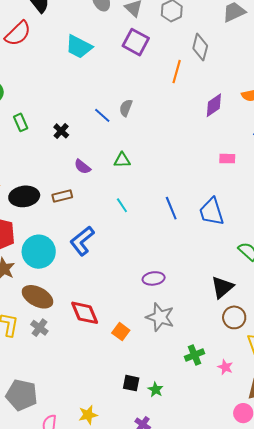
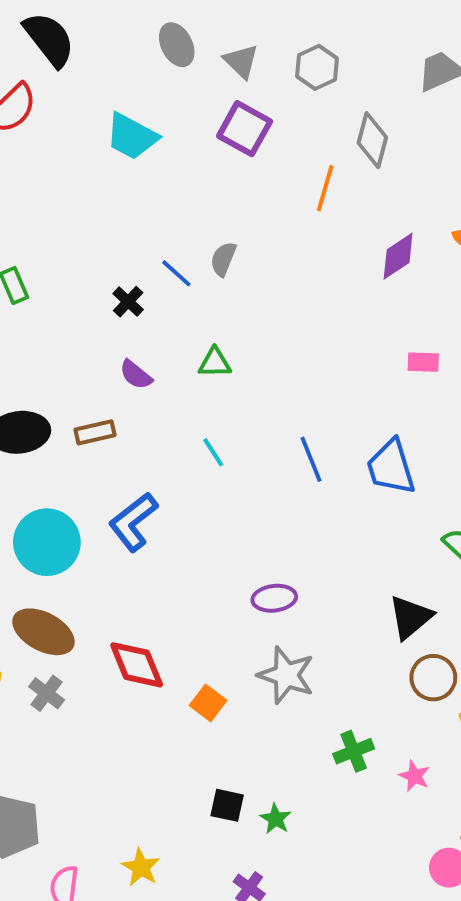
black cross: (61, 131) -> (128, 302), moved
yellow star: (88, 415) -> (141, 867), turned -30

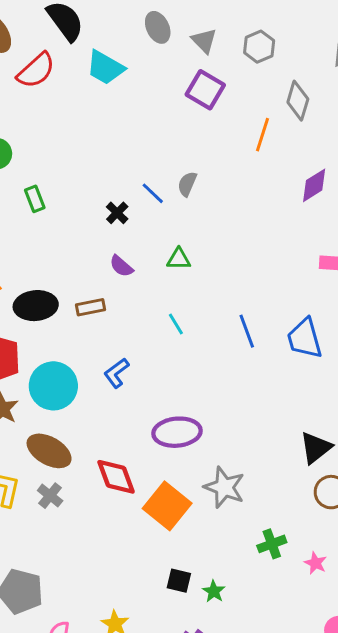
cyan trapezoid: (132, 136) -> (105, 68), moved
blue L-shape: (133, 522) -> (117, 373), size x0.7
purple ellipse: (274, 598) -> (177, 432), moved, size x1.5
orange square: (208, 703) -> (167, 506), size x1.8

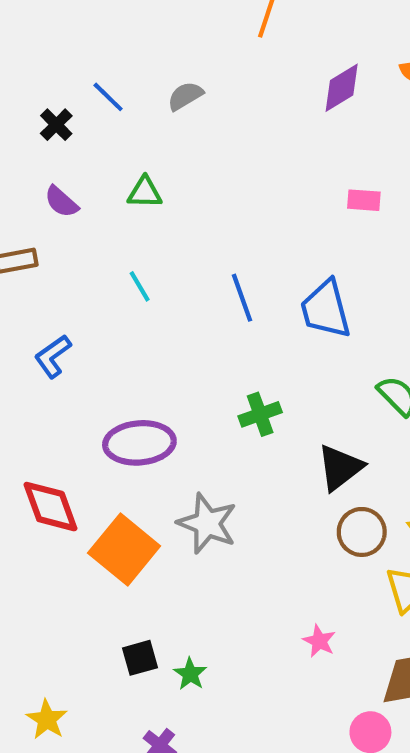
gray semicircle: (187, 184) -> (185, 96), moved, turned 35
green cross: (272, 544) -> (260, 414), moved
pink star: (315, 563) -> (319, 641), moved
black square: (179, 581) -> (140, 658), turned -30

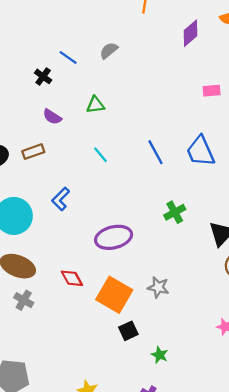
red diamond: (50, 507) -> (72, 278), size x0.7
gray star: (207, 523) -> (158, 287), moved, size x0.7
black square: (140, 658) -> (128, 331), moved

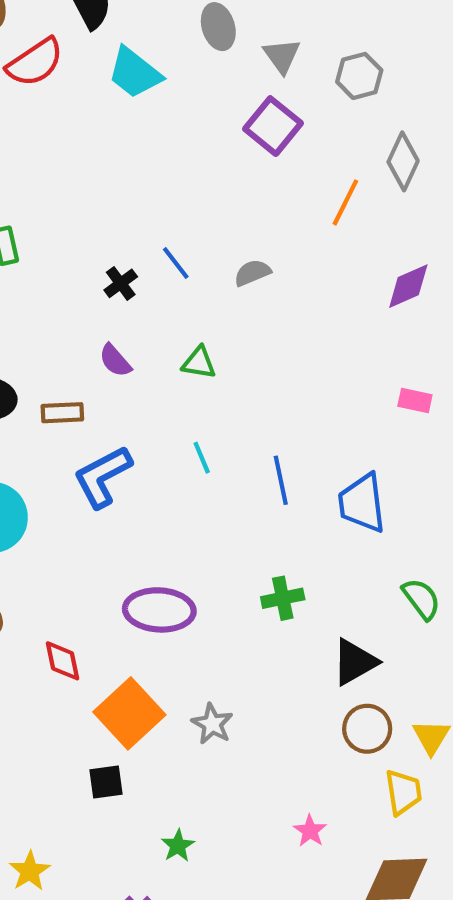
cyan line: (101, 155) -> (202, 458), moved
blue L-shape: (61, 199) -> (103, 477), moved, size x1.5
black square: (128, 331) -> (106, 782), moved

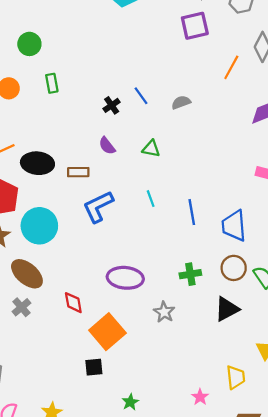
purple square: (273, 126) -> (195, 26), turned 36
gray star: (212, 724) -> (164, 312), moved
brown circle: (367, 729) -> (234, 268), moved
yellow trapezoid: (403, 792) -> (236, 377), moved

